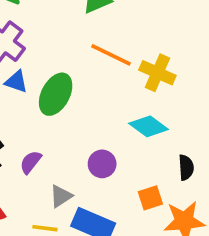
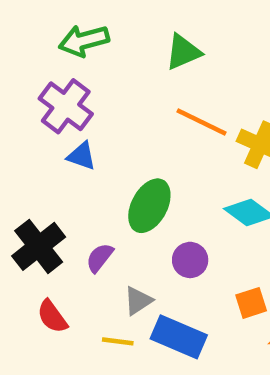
green ellipse: (56, 94) -> (149, 206), moved

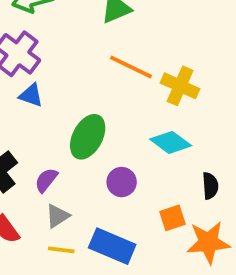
gray triangle: (138, 301) -> (57, 216), moved

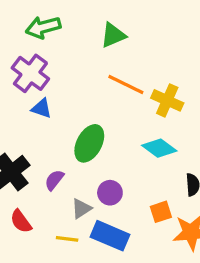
purple circle: (122, 182) -> (110, 193), moved
gray triangle: (57, 216) -> (81, 209), moved

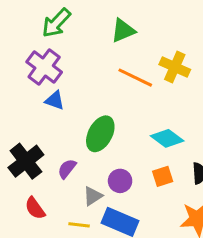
green arrow: (43, 27) -> (56, 23), turned -32
yellow cross: (167, 100) -> (175, 67), moved
orange square: (161, 212) -> (163, 176), moved

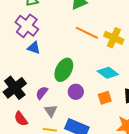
yellow cross: (175, 67) -> (114, 38), moved
purple circle: (120, 181) -> (76, 92), moved
gray triangle: (93, 196) -> (51, 111), moved, turned -32

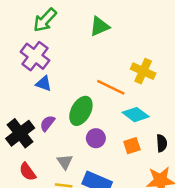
orange line: (87, 33) -> (111, 87), moved
purple semicircle: (42, 93) -> (47, 123), moved

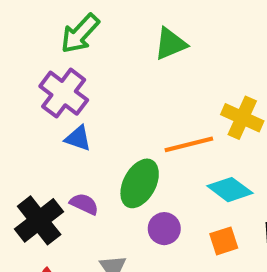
orange line: (111, 87) -> (189, 144), turned -40
purple semicircle: (47, 123) -> (84, 204), turned 77

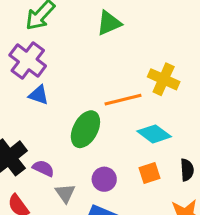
purple semicircle: (84, 204) -> (43, 168), moved
purple circle: (164, 229) -> (104, 179), moved

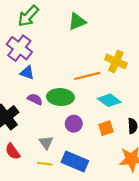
green ellipse: (85, 129) -> (60, 97), turned 65
purple semicircle: (43, 168) -> (35, 99), moved
purple circle: (104, 179) -> (74, 124), moved

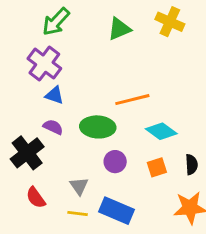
yellow cross: (116, 61) -> (170, 22), moved
purple semicircle: (35, 99) -> (53, 127), moved

